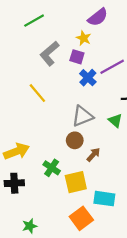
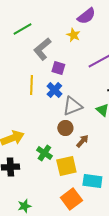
green line: (34, 21) -> (22, 29), moved
purple square: (77, 57) -> (58, 68), moved
blue cross: (88, 78) -> (54, 90), moved
yellow line: (37, 93) -> (31, 85), turned 42

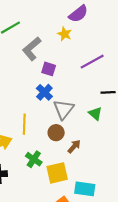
yellow line: (31, 85) -> (24, 124), moved
gray triangle: (72, 106) -> (63, 109), turned -30

